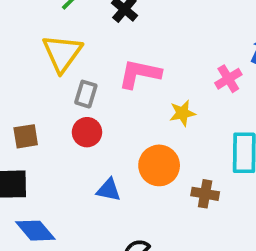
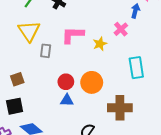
yellow star: (182, 113) -> (100, 44), moved
red circle: (87, 132) -> (66, 82), moved
brown cross: (205, 194) -> (120, 108), moved, size x1.6

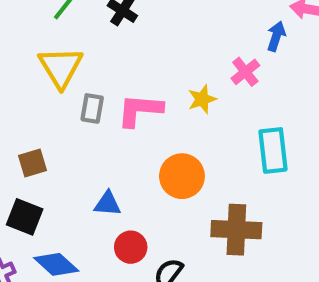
pink L-shape: (73, 35) -> (140, 110), moved
red circle: (66, 82) -> (131, 247), moved
blue triangle: (67, 100) -> (107, 204), moved
black square: (15, 106) -> (25, 217), turned 30

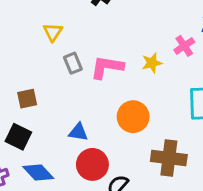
yellow triangle: (61, 67) -> (53, 32), size x0.6
gray rectangle: (92, 108) -> (73, 63), turned -36
red circle: (131, 247) -> (92, 164), size x1.4

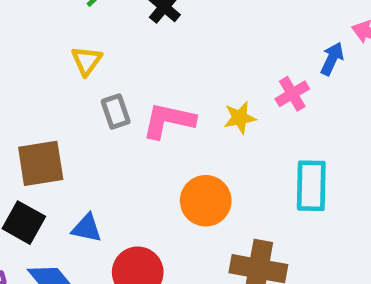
brown square: (27, 99) -> (41, 163), size x1.5
blue triangle: (78, 132) -> (87, 228), moved

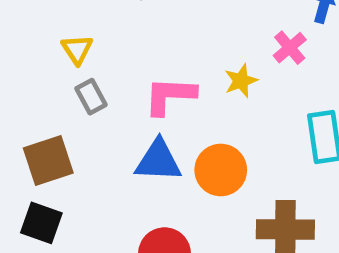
gray rectangle: (116, 112) -> (91, 97), moved
blue triangle: (87, 228) -> (158, 161), moved, size x1.5

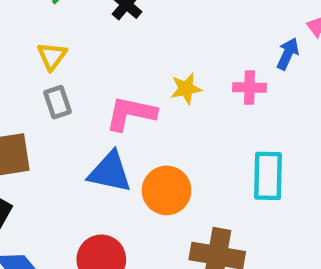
pink cross: (290, 48) -> (250, 88), turned 32
yellow star: (241, 81) -> (186, 89), moved

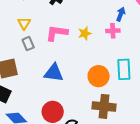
blue arrow: (288, 54) -> (121, 14), moved
pink L-shape: (131, 113) -> (57, 33), moved
orange circle: (167, 190) -> (99, 76), moved

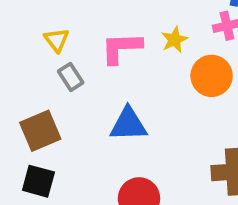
orange circle: (99, 76) -> (212, 76), moved

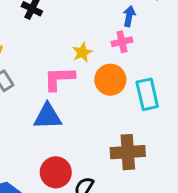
pink L-shape: (121, 48) -> (59, 78), moved

